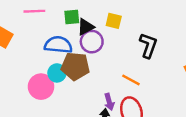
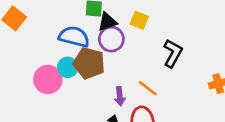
purple arrow: (109, 102) -> (120, 96), moved

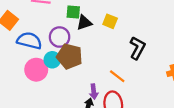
blue semicircle: (74, 37) -> (29, 41), moved
purple circle: (111, 39) -> (60, 37), moved
purple arrow: (120, 96) -> (94, 92), moved

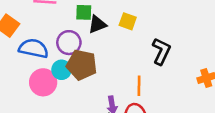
orange line: (117, 76) -> (139, 86), turned 56

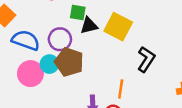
yellow square: (128, 21) -> (118, 27), size x1.6

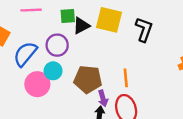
blue semicircle: (26, 40) -> (25, 54), turned -56
black L-shape: (146, 59) -> (144, 30), moved
brown pentagon: (69, 62) -> (88, 79), moved

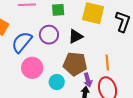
black triangle: (81, 26) -> (76, 36), moved
cyan circle: (53, 71) -> (57, 82), moved

